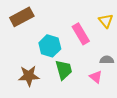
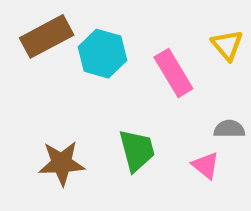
cyan hexagon: (50, 46) -> (102, 54), moved

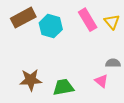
pink rectangle: (173, 73) -> (88, 20), moved
green trapezoid: (137, 150) -> (63, 87), moved, turned -85

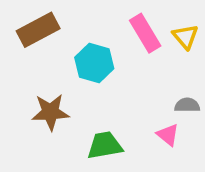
cyan hexagon: (51, 26) -> (94, 63), moved
brown star: (31, 80) -> (50, 112), moved

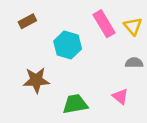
brown rectangle: (38, 30) -> (27, 21), size x0.6
gray semicircle: (187, 105) -> (134, 63), moved

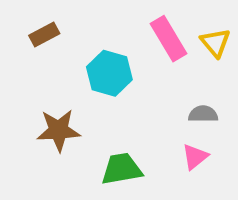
gray semicircle: (134, 63) -> (203, 114), moved
pink triangle: (120, 96) -> (195, 157), turned 42

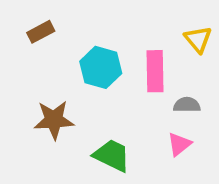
pink rectangle: (168, 39) -> (155, 71), moved, turned 30
green trapezoid: (122, 169) -> (112, 155), turned 36

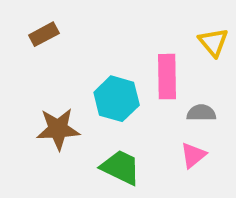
cyan hexagon: (101, 67) -> (117, 99), moved

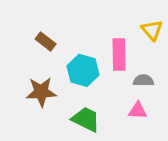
brown rectangle: (44, 34) -> (46, 42), moved, turned 66
pink triangle: (193, 155) -> (138, 111), turned 42

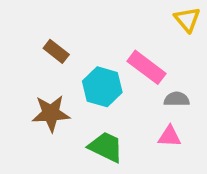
yellow triangle: (152, 30) -> (187, 19), moved
pink rectangle: (119, 54) -> (147, 67), turned -52

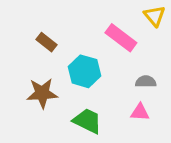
pink rectangle: (147, 67) -> (121, 38), moved

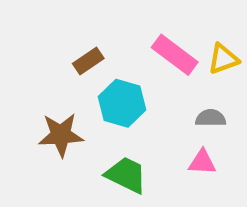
yellow triangle: (154, 16) -> (223, 59), moved, turned 50
brown rectangle: (47, 42) -> (88, 61), moved, turned -72

